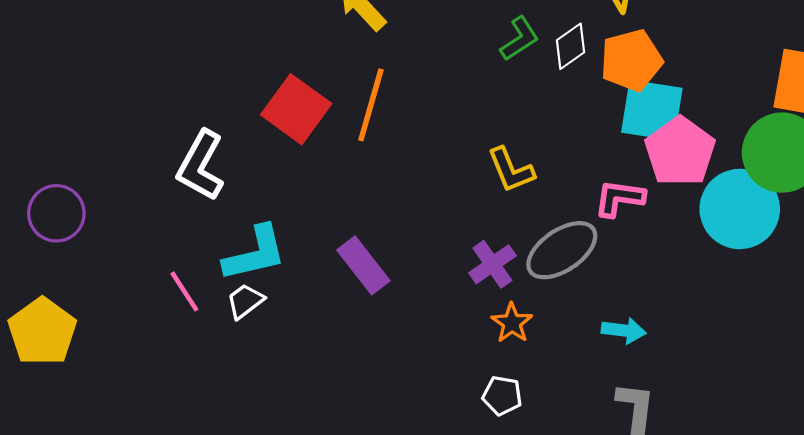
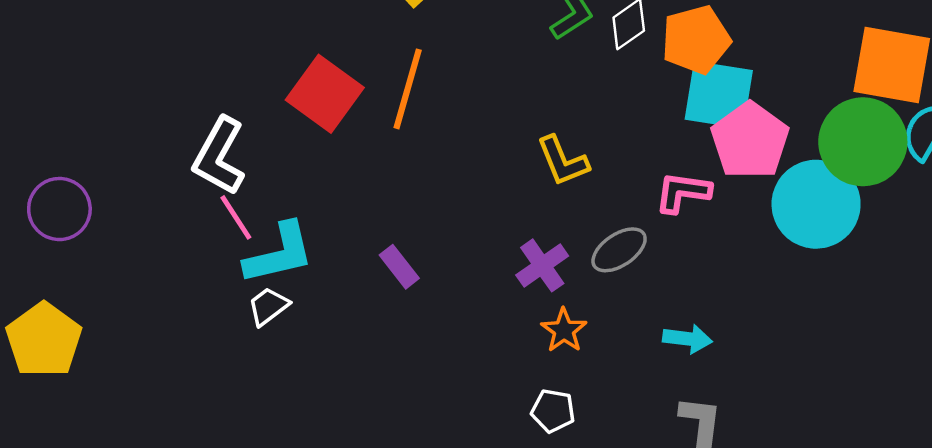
gray ellipse: (562, 250) -> (619, 250), size x0.7
purple rectangle: (363, 265) -> (399, 267), size x0.7
pink line: (184, 291) -> (236, 217), moved

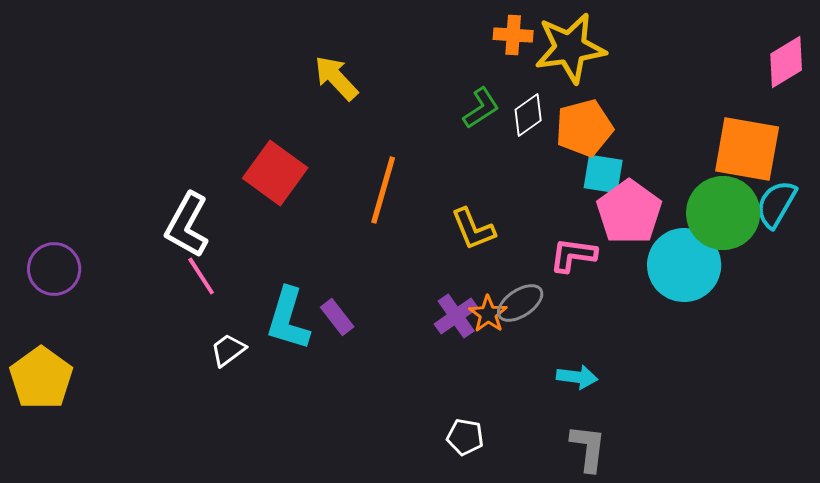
orange line: (408, 89) -> (383, 190), moved
cyan square: (719, 95) -> (603, 174), size x0.7
cyan L-shape: (279, 253) -> (288, 319), moved, turned 120
orange star: (564, 330) -> (488, 314), moved

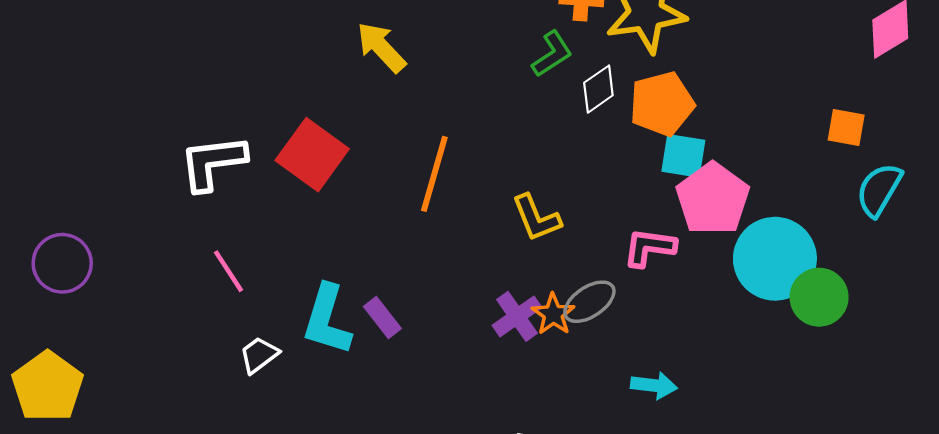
green L-shape: (481, 108) -> (552, 54), moved
orange square: (747, 149) -> (846, 128), size x0.5
green circle: (723, 213) -> (819, 297), moved, size x0.7
white L-shape: (187, 225) -> (213, 163), moved, turned 54

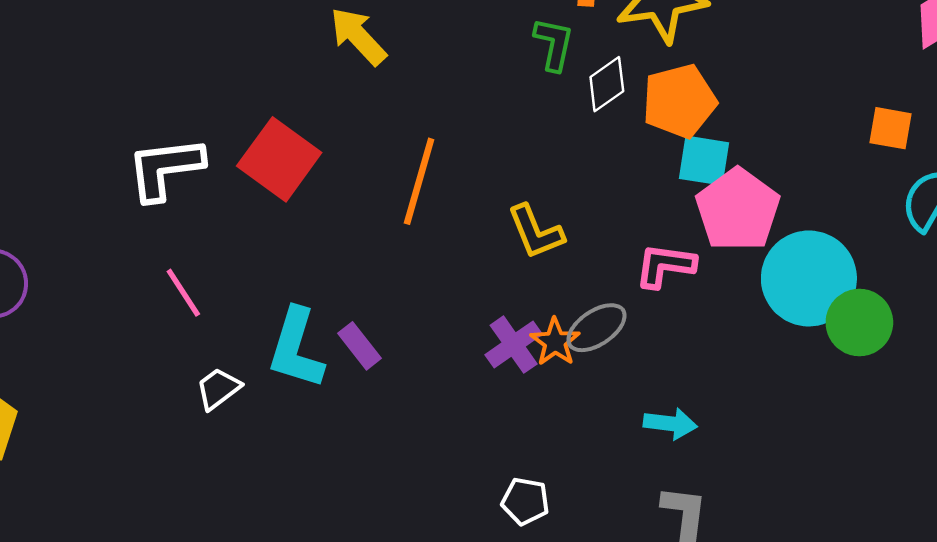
green L-shape: (552, 54) -> (554, 44), turned -45

